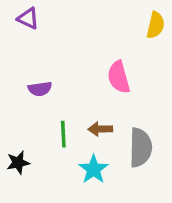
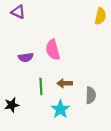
pink semicircle: (119, 77) -> (53, 50), moved
gray semicircle: (140, 147) -> (91, 95), size x0.7

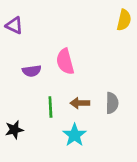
purple triangle: (18, 12) -> (14, 25), moved
gray semicircle: (91, 95) -> (112, 103), moved

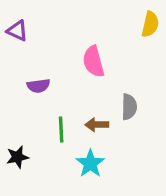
pink semicircle: (65, 62) -> (94, 61), moved
gray semicircle: (112, 103) -> (129, 107), moved

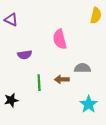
gray semicircle: (129, 107) -> (82, 68), turned -91
cyan star: (90, 163) -> (89, 104), moved

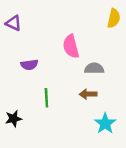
gray semicircle: (82, 68) -> (94, 68), moved
brown arrow: (62, 79) -> (88, 94), moved

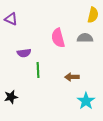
gray semicircle: (94, 68) -> (85, 38), moved
green line: (46, 98) -> (38, 70), moved

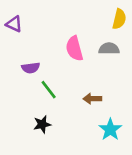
green line: (38, 70) -> (49, 90), turned -35
black star: (11, 97) -> (42, 124), moved

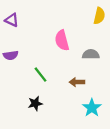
gray semicircle: (109, 49) -> (91, 54), moved
purple semicircle: (31, 68) -> (11, 55), moved

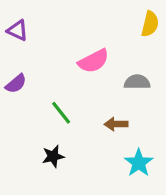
pink semicircle: (62, 40) -> (93, 61), turned -102
purple semicircle: (11, 55) -> (16, 84), turned -32

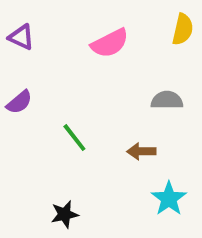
pink semicircle: (93, 61) -> (110, 43), moved
black star: (53, 156) -> (65, 214), moved

